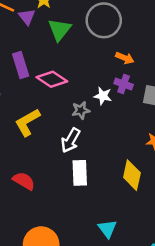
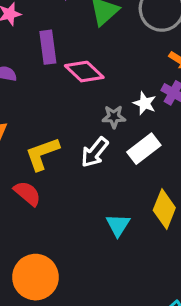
yellow L-shape: (27, 122) -> (42, 154), moved
white rectangle: (80, 173) -> (144, 149), moved, turned 45
cyan triangle: (107, 229) -> (118, 225), moved

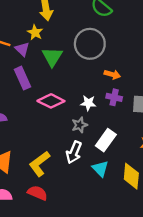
purple rectangle: (48, 47) -> (23, 78), moved
white star: (145, 103) -> (88, 103), moved
cyan triangle: (118, 225) -> (100, 169), moved

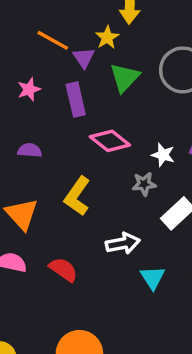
white arrow: (74, 152) -> (123, 243), moved, turned -135
yellow L-shape: (39, 164) -> (77, 196), moved, turned -30
cyan triangle: (100, 169) -> (153, 278), moved

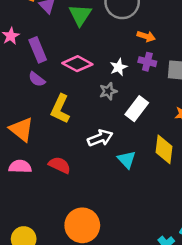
purple rectangle: (76, 99) -> (38, 50), moved
purple semicircle: (30, 150) -> (37, 79), moved, turned -138
white star: (163, 155) -> (119, 67), turned -30

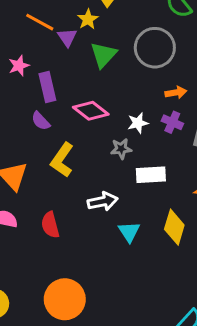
orange arrow: (146, 36) -> (176, 93), turned -36
white rectangle: (137, 109) -> (151, 175), turned 40
red semicircle: (60, 165) -> (50, 225), turned -140

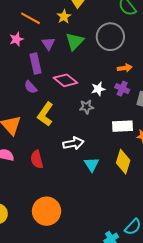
purple triangle: (67, 37) -> (48, 44), moved
pink star: (19, 66) -> (16, 39), moved
white rectangle: (151, 175) -> (123, 126), moved

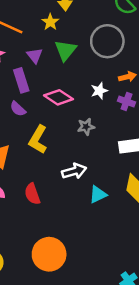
white star: (98, 89) -> (99, 91), moved
cyan triangle: (92, 164) -> (98, 194), turned 42

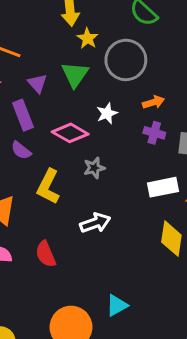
yellow star: (50, 22) -> (88, 38), moved
white star: (99, 91) -> (107, 113), moved
gray star: (86, 127) -> (94, 168), moved
cyan triangle: (98, 194) -> (117, 305), moved

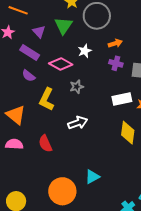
purple rectangle: (23, 115) -> (30, 53), turned -36

